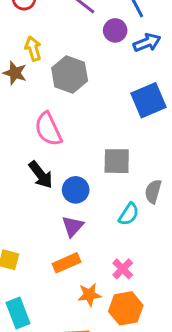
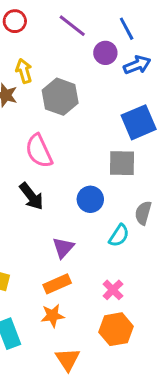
gray square: (117, 161) -> (122, 163), moved
blue circle: (76, 190) -> (90, 199), moved
orange star: (89, 295) -> (53, 316), moved

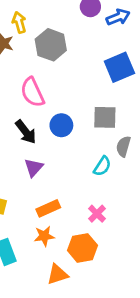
gray square: (122, 163) -> (105, 117), moved
blue circle: (90, 199) -> (61, 125), moved
purple triangle: (63, 248) -> (34, 167), moved
orange hexagon: (116, 329) -> (82, 248), moved
orange triangle: (68, 359) -> (57, 274), turned 45

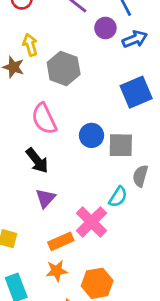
blue circle: (61, 125) -> (91, 135), moved
pink cross: (97, 214) -> (91, 222), moved, size x1.6

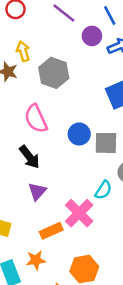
orange star: (57, 271) -> (36, 260), moved

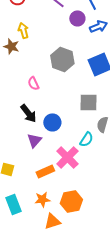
gray hexagon: (54, 73) -> (62, 59), moved
pink semicircle: (36, 119) -> (33, 83), size x0.6
blue circle: (79, 134) -> (52, 122), moved
orange star: (36, 260) -> (42, 199), moved

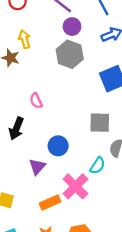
purple circle: (77, 18) -> (72, 27), moved
gray hexagon: (62, 59) -> (70, 54), moved
black arrow: (28, 113) -> (16, 128), moved, turned 60

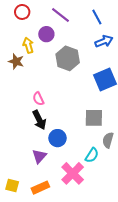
purple circle: (72, 27) -> (46, 34), moved
black arrow: (16, 128) -> (39, 120), moved, turned -48
orange rectangle: (50, 203) -> (40, 188), moved

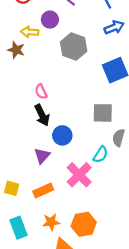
yellow arrow: (28, 45) -> (30, 32), turned -70

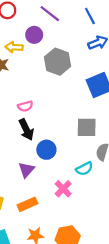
pink semicircle: (41, 92) -> (25, 106), turned -80
cyan semicircle: (101, 155) -> (84, 169), turned 30
pink cross: (79, 175) -> (63, 189), size x0.7

